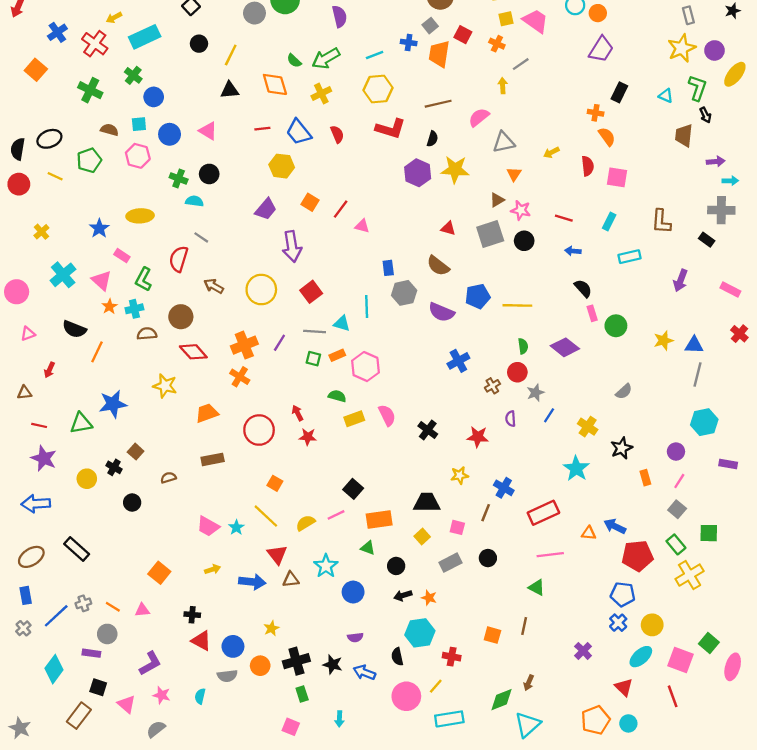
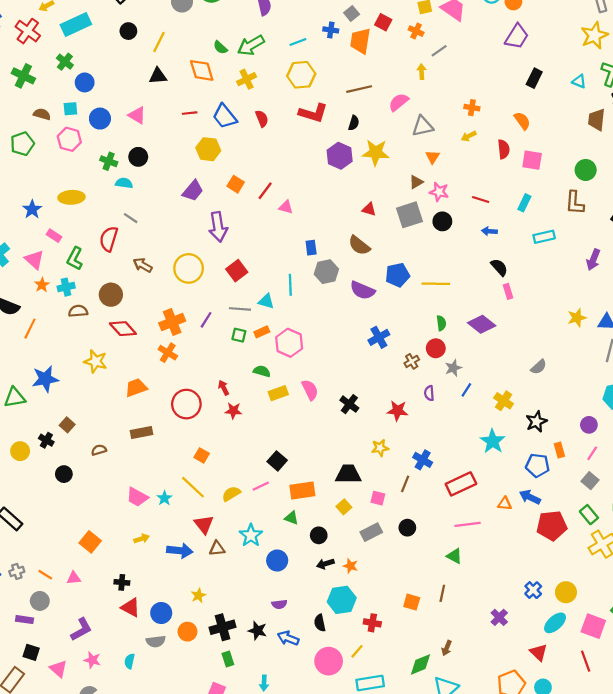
orange cross: (596, 113) -> (472, 108), moved
green circle: (616, 326) -> (586, 170), moved
blue pentagon: (623, 594) -> (538, 465), moved

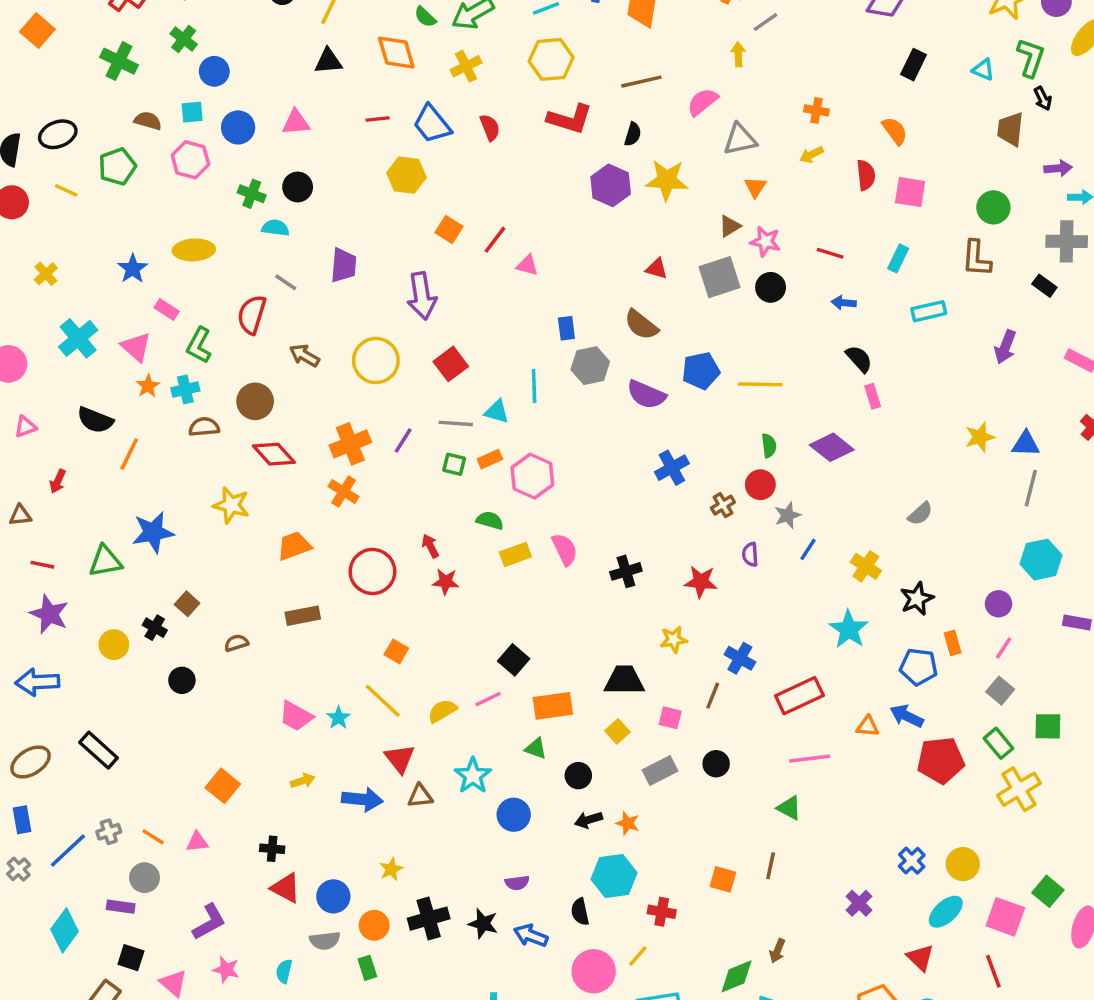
pink triangle: (137, 115) -> (296, 122), turned -36
purple trapezoid: (193, 191) -> (344, 265), moved, turned -35
black cross: (349, 404) -> (626, 571), turned 36
green rectangle: (228, 659) -> (367, 968), moved

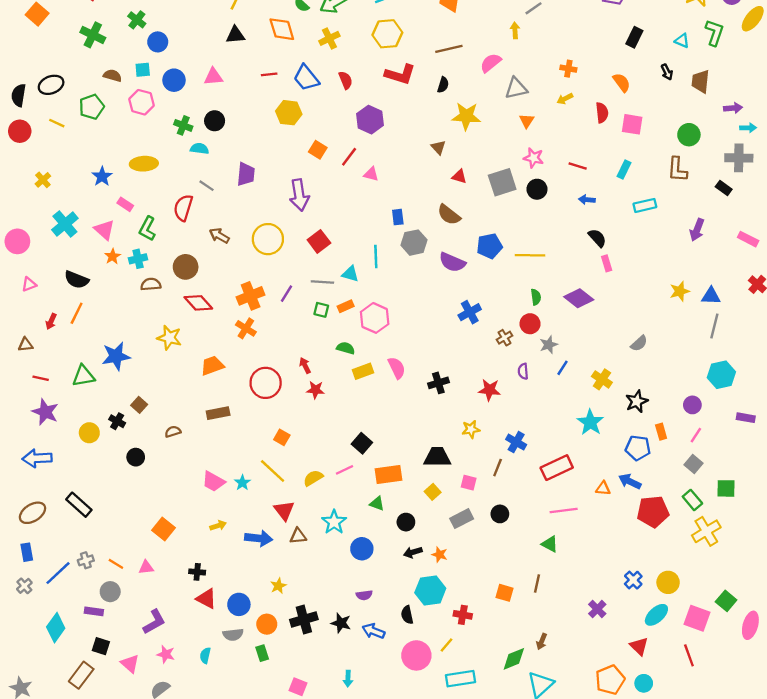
black arrow: (1043, 99) -> (667, 72), moved
purple hexagon: (611, 185) -> (370, 120), moved
brown triangle: (730, 226) -> (438, 147), moved, turned -42
orange line: (129, 454) -> (77, 313), moved

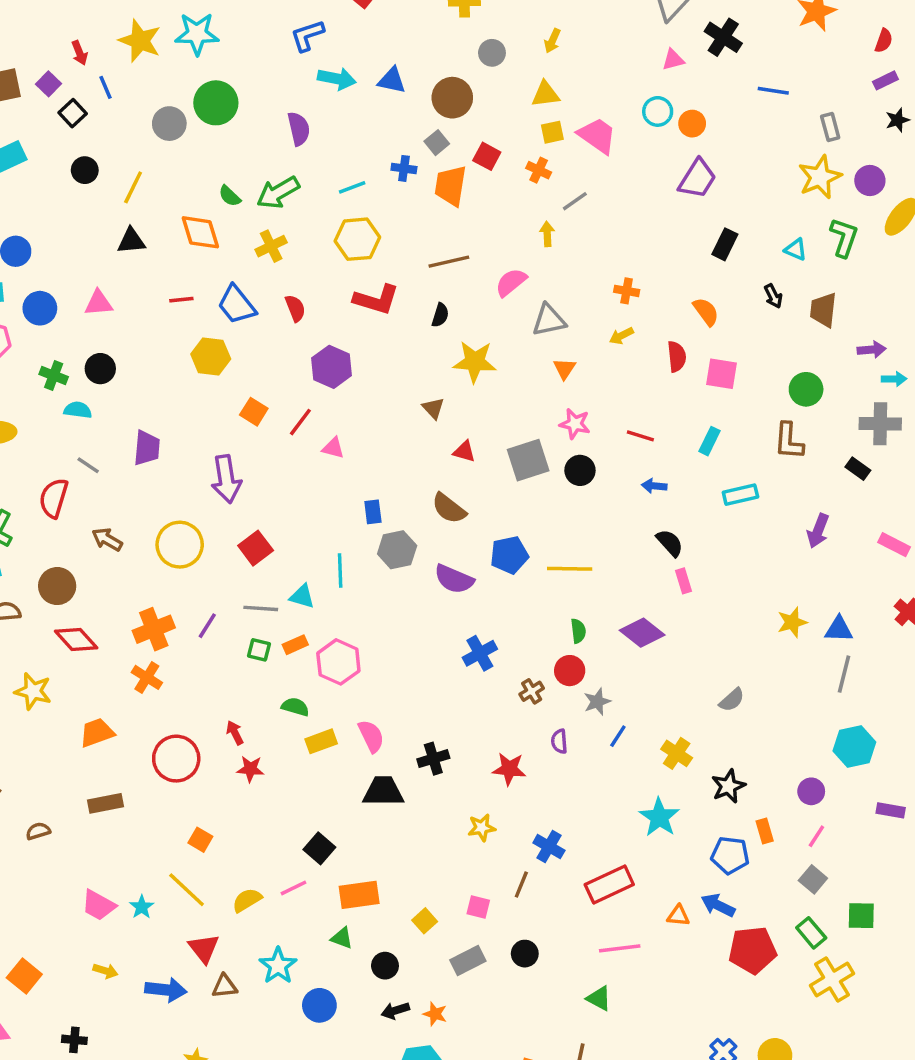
black trapezoid: (437, 457) -> (383, 791), moved
yellow arrow: (218, 526) -> (105, 971), turned 35

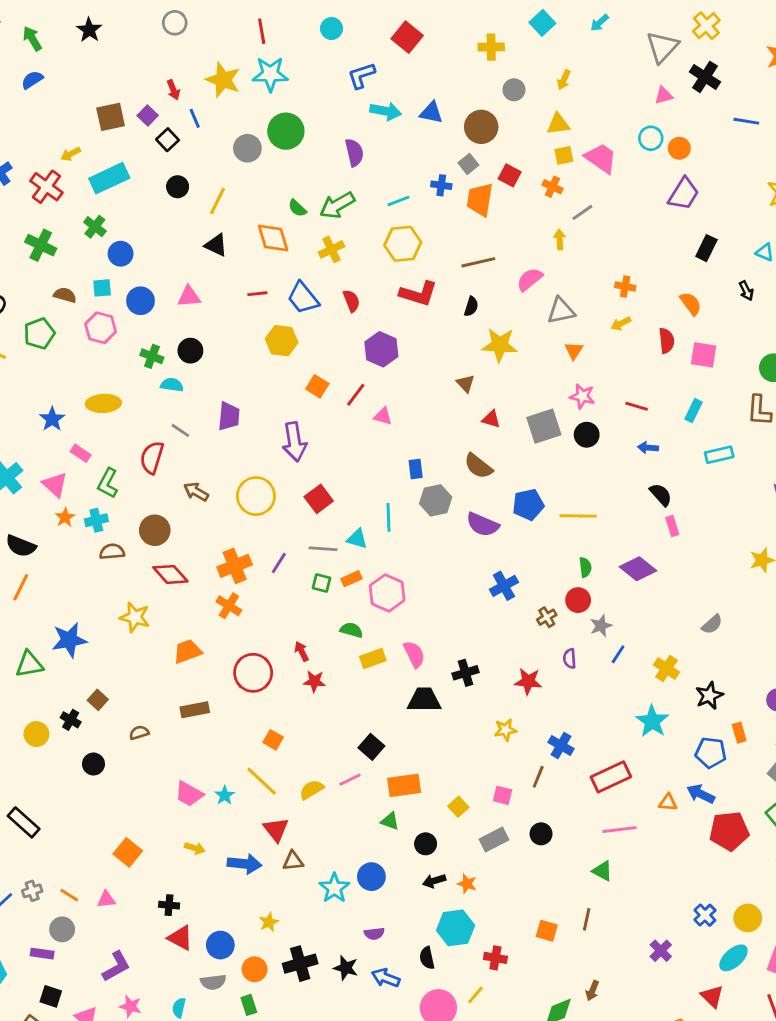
black triangle: (131, 241) -> (216, 245), turned 30
cyan star: (278, 966) -> (334, 888), moved

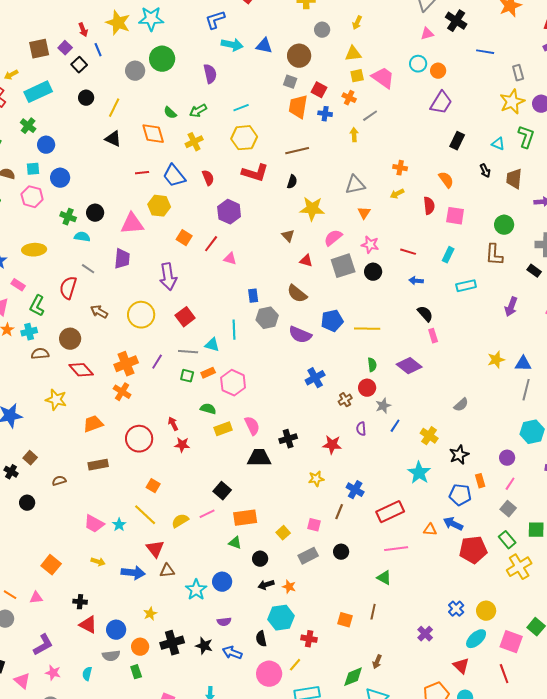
gray square: (468, 164) -> (290, 82), turned -32
blue cross: (441, 185) -> (325, 114), moved
green arrow: (337, 205) -> (198, 111), size x0.7
pink semicircle: (530, 279) -> (333, 238), moved
pink triangle: (189, 296) -> (132, 224), moved, size x1.4

